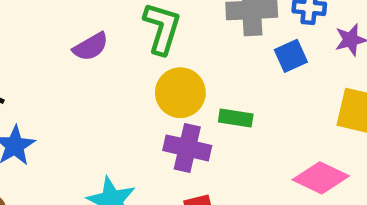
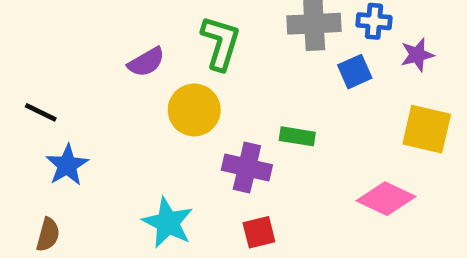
yellow circle: (180, 93) -> (194, 110), moved

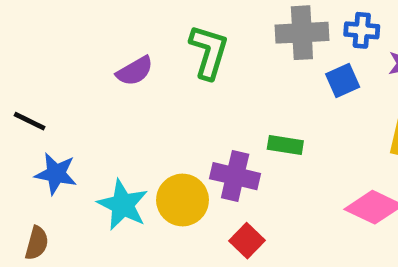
yellow circle: (194, 110) -> (183, 200), moved
blue star: (67, 165) -> (56, 174), turned -30
cyan star: (168, 223) -> (123, 205), moved
red square: (259, 232) -> (247, 241), turned -32

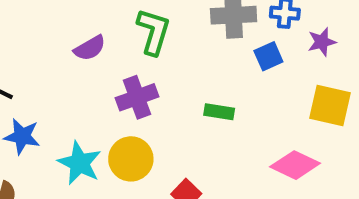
purple cross: (235, 176) -> (137, 97), moved, turned -33

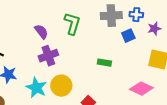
purple semicircle: (90, 48) -> (41, 32), turned -98
purple cross: (137, 97) -> (48, 56), moved

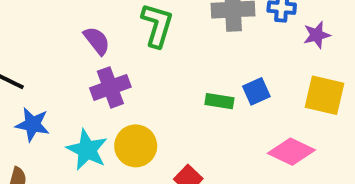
blue square: (128, 36) -> (256, 91), moved

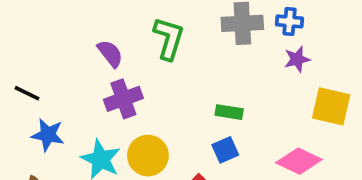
purple star: (317, 35) -> (297, 59), moved
blue square: (256, 91) -> (225, 150), moved

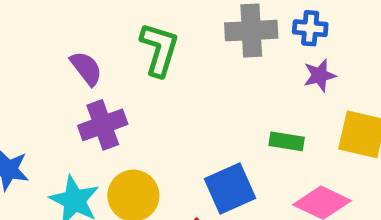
green rectangle: (229, 112) -> (287, 141), moved
blue square: (225, 150) -> (230, 189), size x1.5

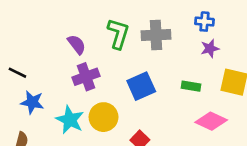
gray cross: (251, 31) -> (156, 35), moved
blue square: (230, 189) -> (141, 86), moved

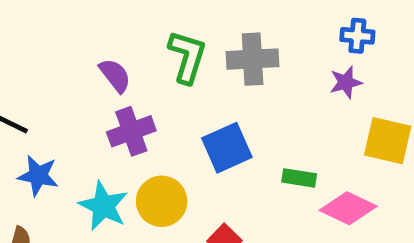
blue cross: (204, 22) -> (357, 36), moved
green rectangle: (191, 86) -> (299, 178), moved

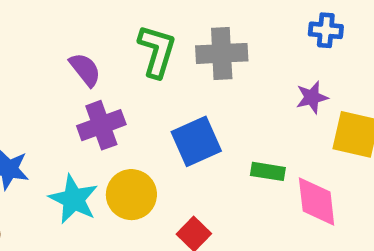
purple star: (346, 82) -> (312, 97), moved
pink diamond: (348, 208) -> (317, 202), turned 58

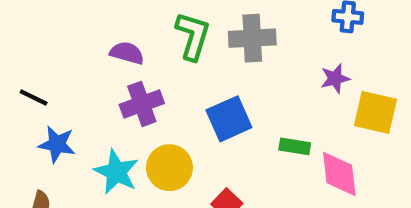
purple semicircle: (85, 70) -> (127, 53), turned -36

